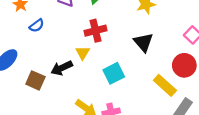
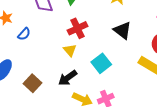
black arrow: (62, 68) -> (68, 78), moved
brown square: (35, 80) -> (32, 83), turned 30

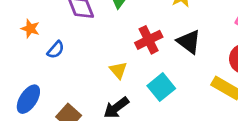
red cross: (78, 28) -> (149, 40), moved

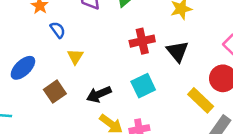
blue semicircle: (56, 50) -> (58, 30), turned -90
yellow triangle: (118, 70) -> (75, 57), moved

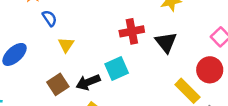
cyan square: (143, 86) -> (117, 69), moved
brown square: (55, 92) -> (58, 84), moved

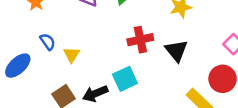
blue semicircle: (49, 18) -> (48, 42), moved

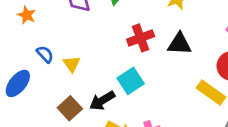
black triangle: (176, 51) -> (179, 44), turned -40

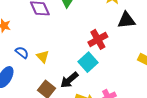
red cross: (141, 38) -> (98, 39), moved
black triangle: (179, 44) -> (126, 20), moved

